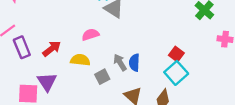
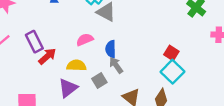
purple rectangle: (22, 47) -> (34, 42), moved
blue semicircle: (134, 63) -> (111, 49), moved
purple triangle: (47, 82) -> (68, 88), moved, turned 30

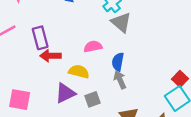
red arrow: (47, 56) -> (51, 56), turned -150
gray square: (99, 81) -> (93, 99), moved

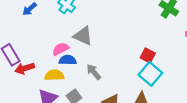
gray triangle: (121, 22) -> (83, 36), moved
blue semicircle: (118, 62) -> (68, 60), moved, turned 98

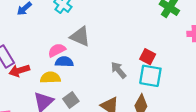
gray arrow: (94, 72) -> (118, 70), moved
cyan square: (150, 74) -> (150, 76), turned -30

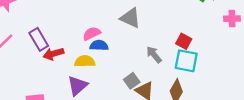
gray triangle: (80, 36) -> (130, 18), moved
gray square: (71, 100) -> (132, 81), moved

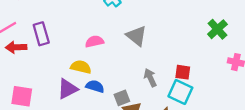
red square: (184, 41) -> (183, 72), turned -35
blue semicircle: (99, 45) -> (95, 86), moved
red arrow: (53, 54) -> (16, 47), moved

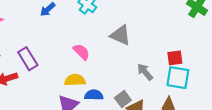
pink semicircle: (95, 41) -> (81, 52), turned 72

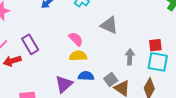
gray arrow: (145, 72) -> (130, 57), turned 42
yellow semicircle: (75, 80) -> (78, 56), moved

